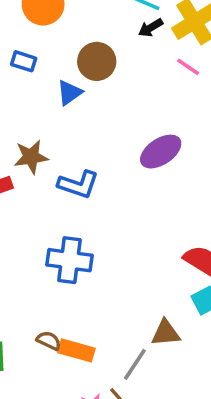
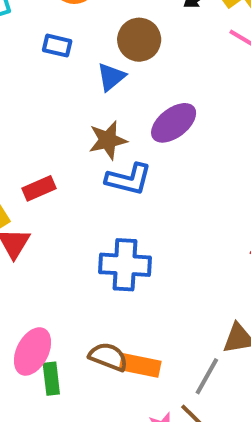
purple ellipse: (161, 152) -> (174, 123), moved
brown star: (31, 157) -> (108, 140), moved
brown semicircle: (49, 341) -> (108, 357), size x1.4

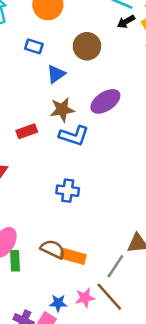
blue triangle: (111, 77) -> (56, 74), moved
red rectangle: (39, 188) -> (27, 131), moved
blue cross: (125, 265) -> (68, 191), size x0.7

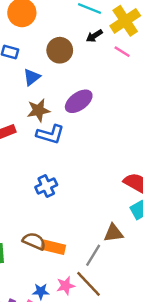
black arrow: (126, 22) -> (94, 36), moved
blue cross: (68, 191) -> (46, 186), turned -30

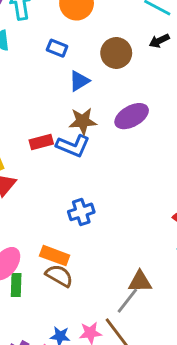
blue L-shape: (50, 134) -> (73, 146), moved
brown triangle: (113, 233) -> (140, 282), moved
orange rectangle: (53, 247) -> (55, 256), moved

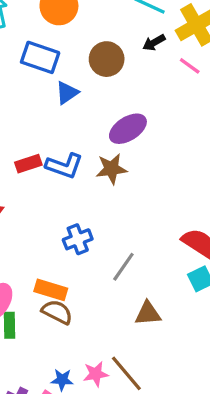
blue rectangle: (57, 48) -> (40, 57), size x1.6
brown star: (83, 121) -> (111, 169), moved
gray line: (127, 301) -> (123, 267), moved

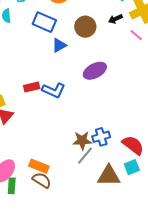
brown star: (111, 169) -> (82, 141), moved
blue cross: (78, 239) -> (101, 137), moved
brown triangle: (148, 313) -> (109, 176), moved, size x1.4

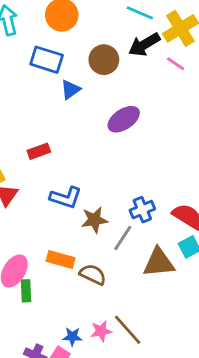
black arrow: (115, 19) -> (144, 45), size x1.6
blue L-shape: (54, 90) -> (66, 198), moved
brown star: (82, 141) -> (94, 220), moved
brown semicircle: (42, 180) -> (93, 275), moved

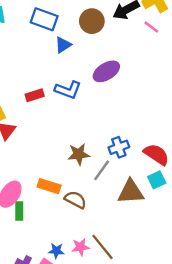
blue L-shape: (66, 198) -> (68, 90), moved

